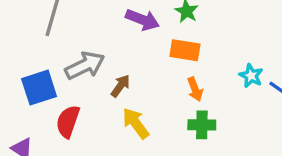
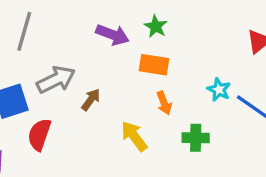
yellow arrow: (136, 123) -> (134, 136), moved
green cross: (202, 125) -> (196, 138), moved

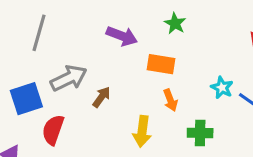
green star: (156, 26) -> (175, 23), moved
yellow arrow: (134, 136) -> (142, 131), turned -136

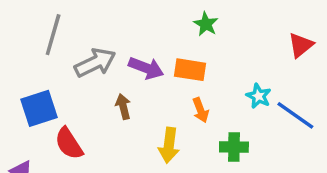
purple arrow: (122, 36) -> (146, 68), moved
gray arrow: (69, 78) -> (95, 63), moved
brown arrow: (102, 97) -> (123, 107), turned -50
red semicircle: (53, 130) -> (69, 143), turned -52

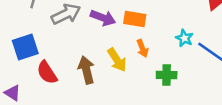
brown arrow: (123, 107) -> (86, 70), moved, size x1.5
yellow arrow: (169, 145) -> (117, 60), moved, turned -40

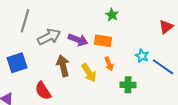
brown arrow: (86, 70) -> (63, 66), moved
red semicircle: (47, 73) -> (43, 91), moved

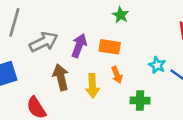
purple arrow: (78, 40) -> (79, 46), turned -90
yellow arrow: (89, 73) -> (92, 86), turned 30

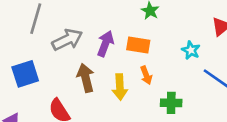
cyan star: (157, 65) -> (191, 50), moved

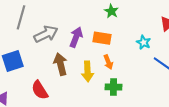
green cross: (171, 103) -> (113, 87), moved

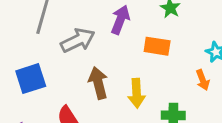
purple arrow: (76, 37) -> (120, 20), moved
orange arrow: (108, 62) -> (203, 80), moved

